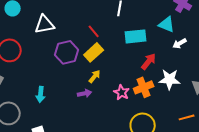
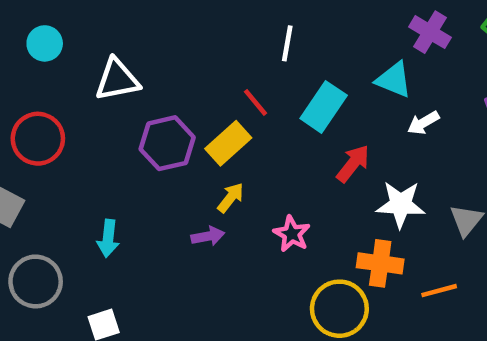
red line: (94, 31) -> (255, 102), moved
cyan rectangle: (136, 36) -> (324, 107), turned -50
orange cross: (144, 87) -> (380, 263), moved, turned 30

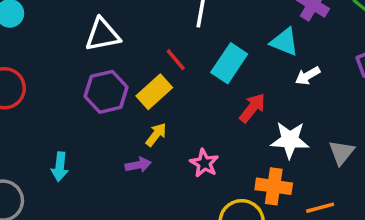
white triangle: (117, 80) -> (103, 35), moved

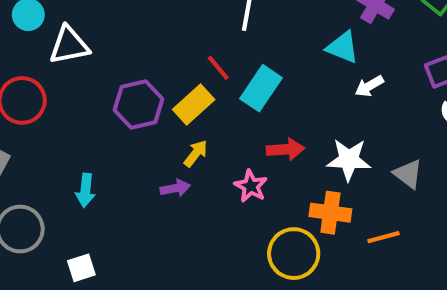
white triangle: (103, 35) -> (69, 45), moved
cyan rectangle: (229, 63) -> (261, 88), moved
red arrow: (252, 108) -> (286, 149), moved, turned 48
gray triangle: (342, 152) -> (408, 174), turned -32

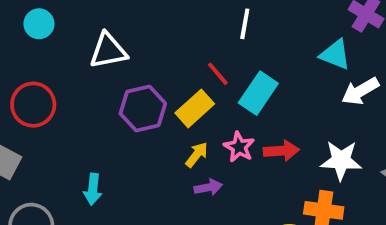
white triangle: (69, 45) -> (108, 51), moved
white arrow: (369, 86) -> (360, 91), size x1.4
pink star: (251, 186) -> (239, 147), moved
purple arrow: (175, 188) -> (208, 187), moved

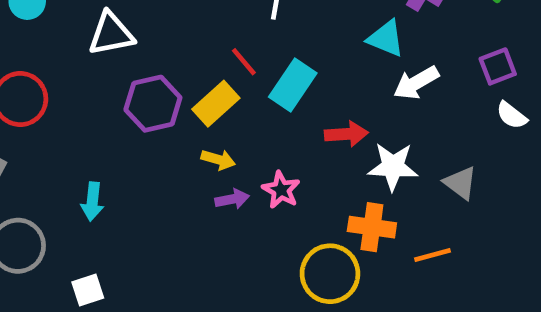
pink star: (239, 147) -> (281, 190), moved
red arrow: (281, 151) -> (346, 134), moved
yellow arrow: (197, 155) -> (218, 160), turned 68

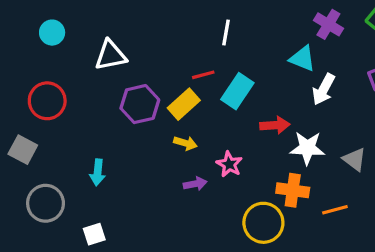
red line: (244, 62) -> (203, 75), turned -65
white arrow: (416, 83) -> (324, 89), turned -32
purple arrow: (232, 199) -> (195, 184), moved

